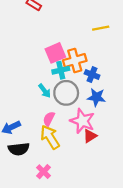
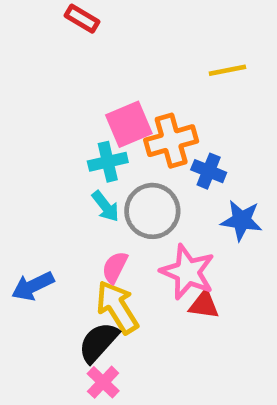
cyan cross: (61, 70) -> (108, 162), moved
blue star: (96, 97) -> (241, 220), moved
red triangle: (90, 136) -> (204, 305), turned 40
black semicircle: (19, 149) -> (98, 342), moved, turned 138

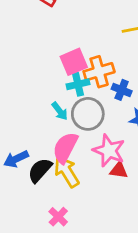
cyan cross: (108, 162) -> (78, 84), moved
pink semicircle: (115, 267) -> (65, 148), size x1.6
black semicircle: (98, 342) -> (40, 170), moved

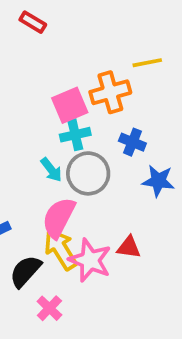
orange cross: (99, 72) -> (110, 92), moved
pink star: (109, 151) -> (90, 260), moved
black semicircle: (40, 170) -> (25, 271), moved

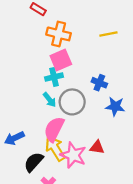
orange cross: (110, 92) -> (59, 34), moved, turned 30
cyan cross: (75, 135) -> (54, 77), moved

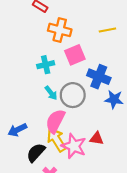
pink square: (61, 60) -> (75, 55), moved
cyan cross: (54, 77) -> (46, 65), moved
blue cross: (99, 83) -> (99, 77), size x1.5

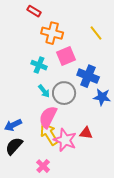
yellow line: (107, 30) -> (96, 33), turned 63
cyan cross: (46, 65) -> (39, 65), turned 35
black semicircle: (36, 153) -> (14, 146), moved

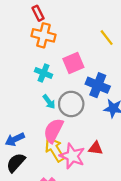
red rectangle: (34, 11) -> (38, 13), turned 32
orange cross: (52, 33) -> (44, 35), moved

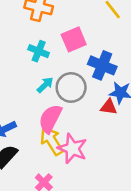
cyan arrow: (49, 102) -> (45, 85), turned -96
red triangle: (96, 148) -> (109, 107), moved

